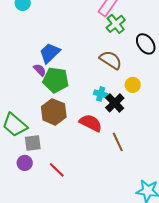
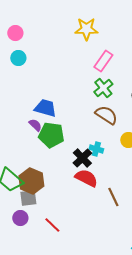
green cross: (116, 24) -> (103, 88), moved
blue trapezoid: (50, 53) -> (45, 108), turned 60
black cross: (115, 103) -> (82, 158), moved
brown hexagon: (54, 112) -> (31, 181), moved

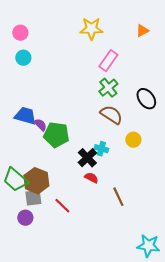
blue trapezoid: (45, 108) -> (25, 116), moved
red semicircle: (86, 178) -> (91, 178), size x0.6
red line: (52, 225) -> (62, 206), moved

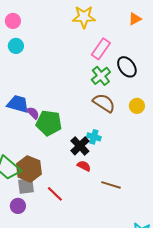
black ellipse: (146, 99) -> (127, 67), moved
yellow circle: (133, 140) -> (137, 106), moved
brown line: (118, 197) -> (111, 185), turned -48

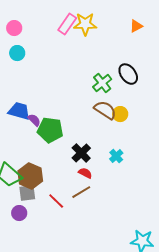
pink rectangle: (101, 49) -> (67, 24), moved
yellow circle: (137, 106) -> (120, 114), moved
cyan cross: (94, 137) -> (116, 156), moved, turned 32
brown line: (111, 185) -> (81, 192), moved, turned -48

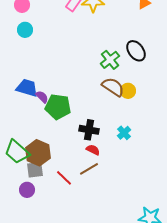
black cross: (81, 153) -> (89, 130), turned -36

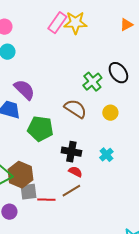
brown semicircle: (113, 87) -> (75, 109), moved
purple semicircle: (42, 97) -> (24, 90), moved, size x1.6
gray square: (35, 170) -> (28, 192), moved
red line: (64, 178) -> (46, 200), turned -42

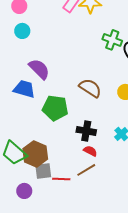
green cross: (92, 82) -> (112, 40), moved, turned -30

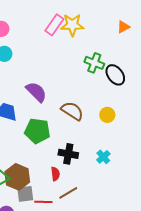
purple semicircle: (39, 69) -> (36, 92), moved
red semicircle: (90, 151) -> (55, 174), moved, turned 56

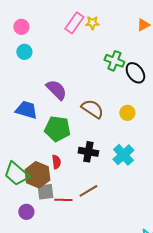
yellow star: (72, 25) -> (92, 23), size x0.6
cyan cross: (103, 157) -> (123, 155), size x1.5
red semicircle: (55, 174) -> (56, 162), moved

